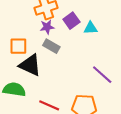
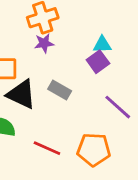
purple square: (71, 21) -> (98, 62), moved
gray rectangle: (51, 46) -> (60, 90), moved

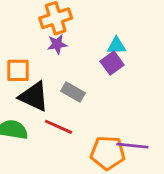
purple line: (118, 107) -> (132, 146), moved, turned -36
red line: (47, 148) -> (59, 127), moved

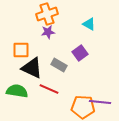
cyan triangle: (116, 46) -> (89, 24), moved, turned 32
purple square: (112, 63) -> (80, 53), moved

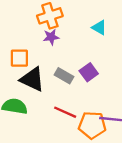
purple square: (80, 53) -> (89, 72), moved
red line: (49, 89) -> (65, 112), moved

